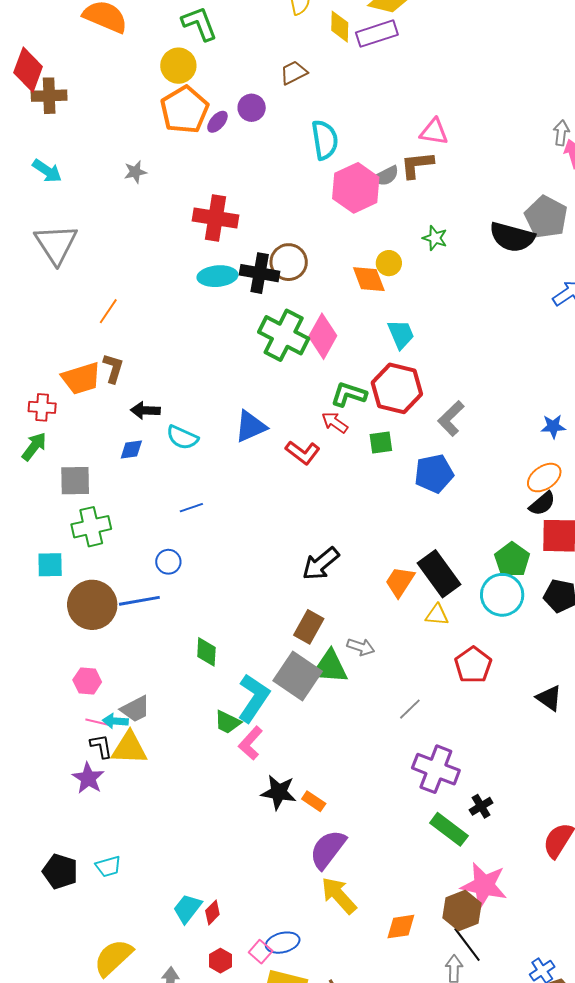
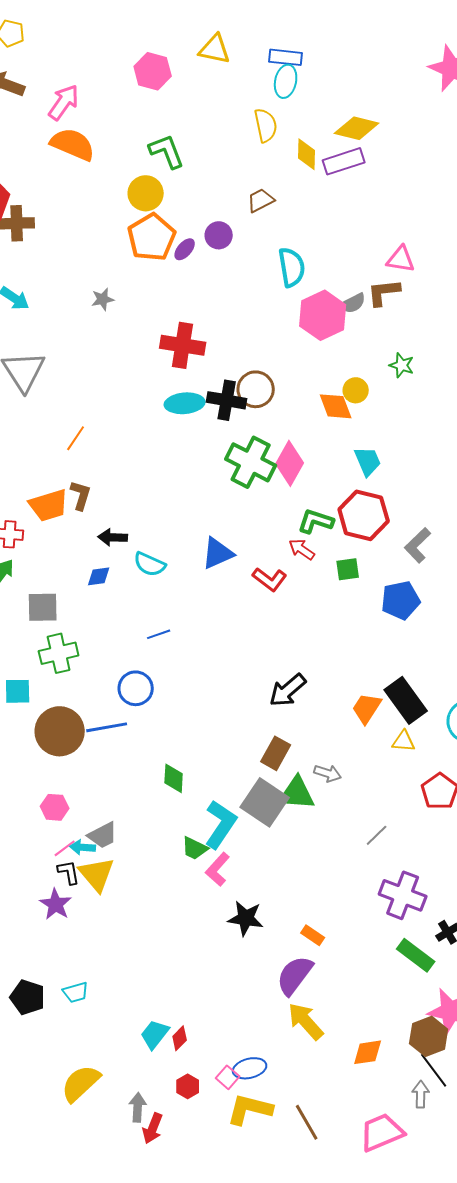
blue circle: (168, 562) -> (136, 688), size x1.4
pink line: (97, 722) -> (65, 848), turned -50
yellow triangle: (129, 748) -> (97, 874), turned 48
orange rectangle: (314, 801) -> (313, 935), moved

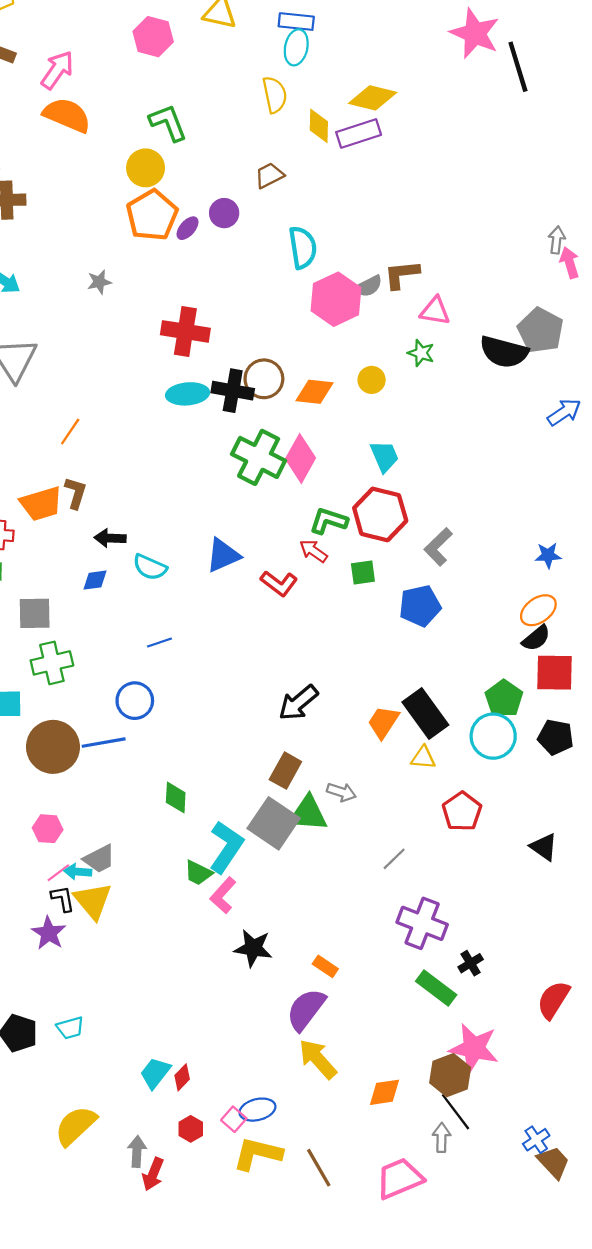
pink triangle: (401, 259) -> (435, 311), moved
orange diamond: (336, 406) -> (315, 392), moved, turned -63

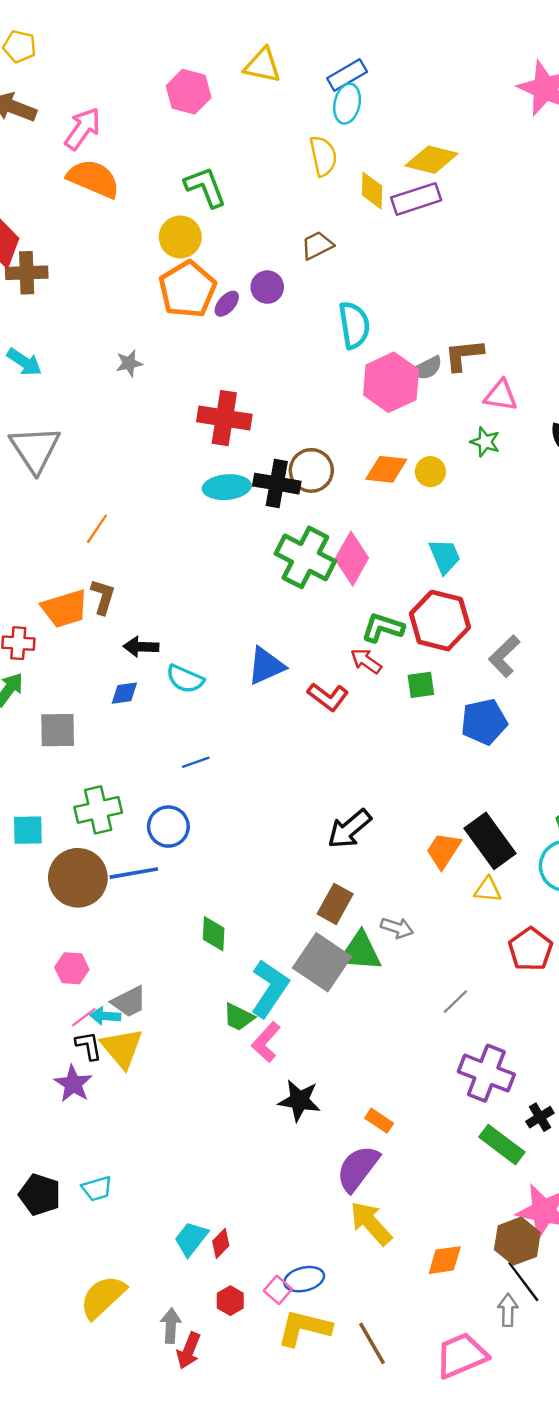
blue rectangle: (296, 22) -> (347, 75), turned -36
orange diamond: (315, 392) -> (386, 469), moved
green cross: (52, 663) -> (98, 810), moved

